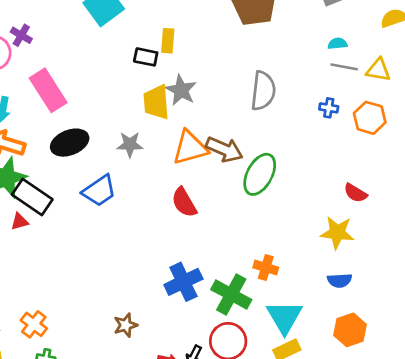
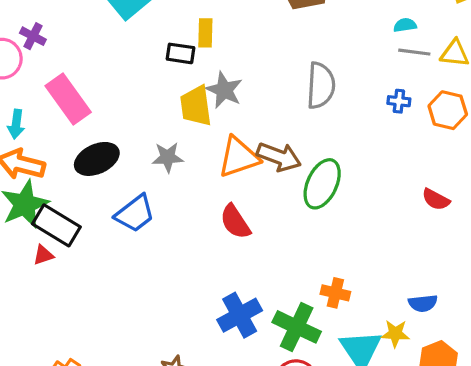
yellow star: (337, 233) -> (395, 334), moved, size x0.7

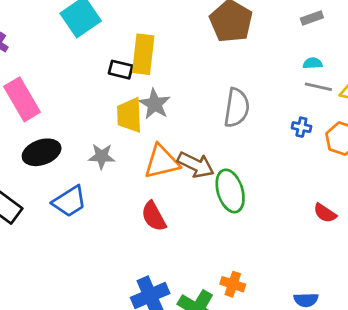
yellow rectangle: (205, 33) -> (143, 54), size x1.6
green ellipse: (322, 184) -> (230, 191), turned -48

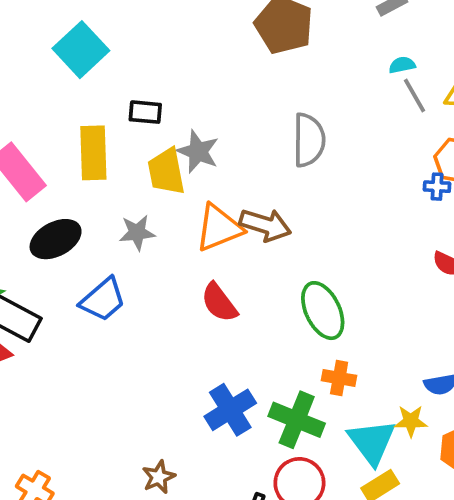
yellow rectangle: (143, 54) -> (93, 153), moved
gray line: (318, 87) -> (415, 95), turned 56
blue cross: (301, 127) -> (437, 187), moved
green ellipse: (230, 191) -> (323, 311), moved

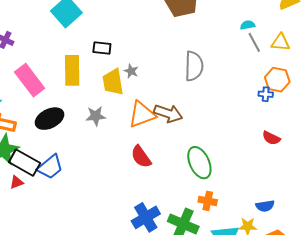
gray star: (198, 152) -> (131, 71), size x0.6
blue trapezoid: (103, 300) -> (50, 167), moved

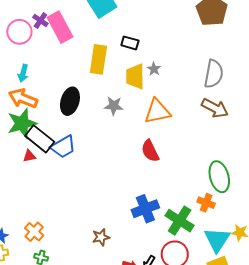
pink rectangle: (30, 80) -> (60, 27), moved
brown arrow: (168, 113) -> (215, 108), moved
black ellipse: (50, 119) -> (70, 101), turned -56
green ellipse: (199, 163) -> (219, 177), moved

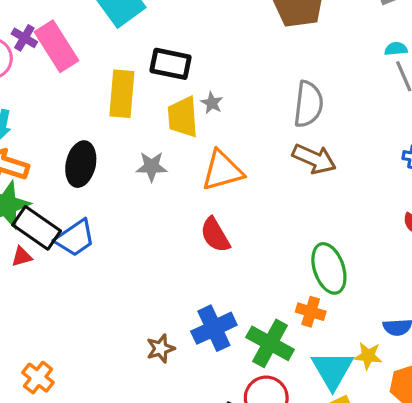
black rectangle: (130, 43) -> (171, 64), size x1.4
brown star: (101, 237) -> (161, 348), moved

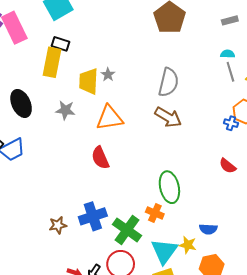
black rectangle: (171, 64) -> (61, 44), moved, size x0.7
black ellipse: (81, 164) -> (21, 103), turned -44

